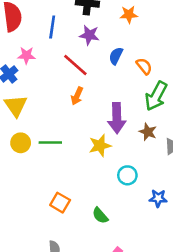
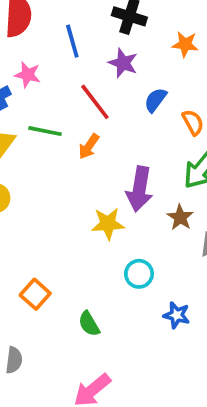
blue line: (52, 27) -> (72, 41), turned -35
green line: (50, 143) -> (45, 131), moved

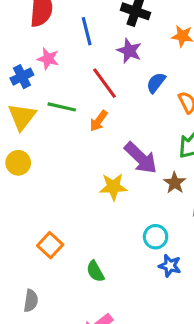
purple arrow: (139, 189) -> (141, 158), turned -57
cyan circle: (139, 274) -> (156, 237), moved

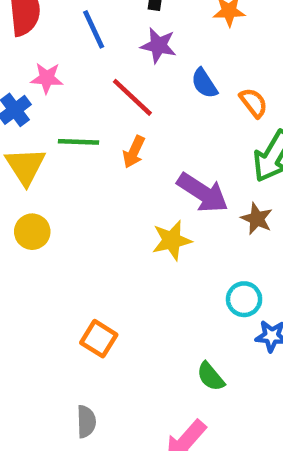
blue semicircle: (156, 83) -> (204, 83), turned -60
green semicircle: (95, 271) -> (211, 377), moved

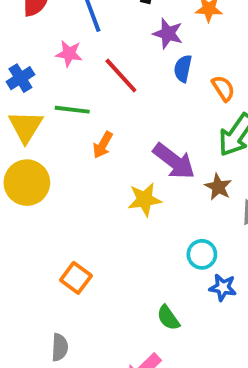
purple star: (158, 45) -> (168, 34), moved
pink star: (47, 78) -> (69, 54), moved
blue semicircle: (204, 83) -> (183, 69), turned 40
orange arrow: (134, 152) -> (103, 145), moved
yellow circle: (32, 232) -> (27, 183), size x1.5

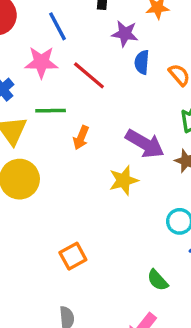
pink star: (69, 54) -> (41, 62), size x1.4
orange square: (76, 278) -> (73, 256), turned 32

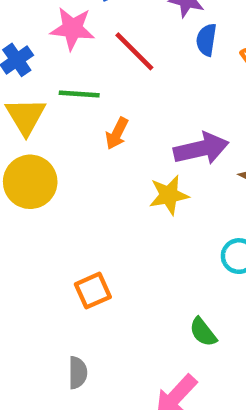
purple arrow: (145, 144) -> (201, 149), turned -48

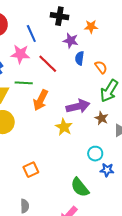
orange arrow: (117, 133) -> (41, 100), size x1.5
yellow star: (169, 195) -> (64, 127), turned -30
green semicircle: (203, 332) -> (80, 187), size x1.5

